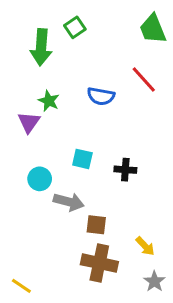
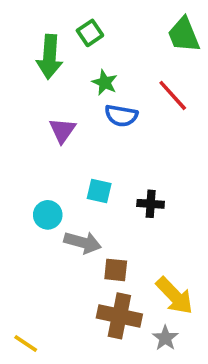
green star: (49, 101) -> (105, 83), moved
purple triangle: (29, 122) -> (62, 130), moved
yellow arrow: (145, 246) -> (175, 296), size x1.6
gray star: (154, 281) -> (165, 338), moved

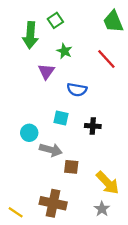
blue semicircle: (121, 116) -> (77, 90), moved
purple triangle: (62, 130) -> (46, 71), moved
brown cross: (119, 316) -> (53, 203), moved

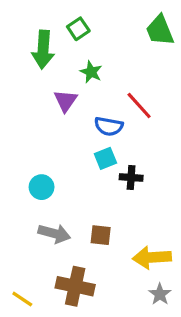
red line: (106, 59) -> (139, 106), moved
cyan square: (61, 118) -> (105, 158), moved, turned -35
gray arrow: (51, 150) -> (54, 233), moved
yellow arrow: (108, 183) -> (152, 257), turned 130
gray star: (102, 209) -> (160, 294), moved

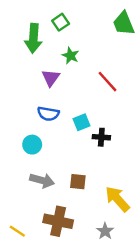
blue semicircle: (109, 126) -> (48, 114), moved
yellow arrow: (152, 257) -> (117, 199), turned 52
gray star: (160, 294) -> (105, 231), moved

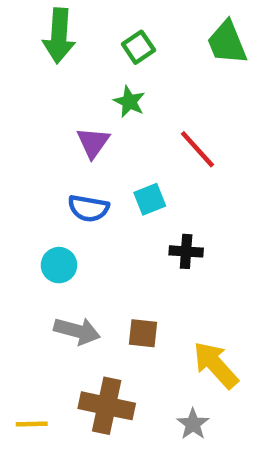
green square: (61, 22) -> (138, 47), moved
green arrow: (33, 38) -> (59, 36), moved
cyan square: (82, 122) -> (150, 199), moved
yellow line: (17, 231) -> (32, 424), turned -35

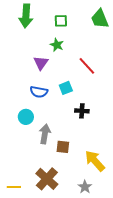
green square: (138, 47) -> (61, 21), turned 32
gray arrow: (77, 331) -> (45, 134), moved, turned -96
brown cross: (107, 406) -> (47, 179), turned 30

